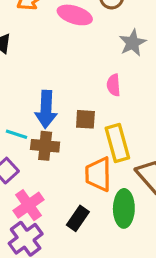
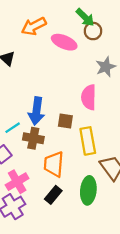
pink semicircle: (114, 85) -> (89, 97), size x1.5
cyan line: (16, 134) -> (13, 128), turned -56
orange trapezoid: (98, 174) -> (54, 164), moved

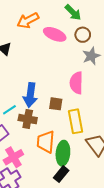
brown circle: (93, 31) -> (83, 35), moved
green ellipse: (88, 190) -> (63, 153), moved
black rectangle: (53, 195) -> (61, 174), moved

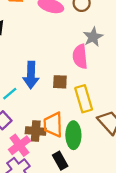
gray star: (91, 56) -> (93, 37), moved
brown cross: (28, 119) -> (36, 131), moved
black rectangle: (61, 174) -> (60, 161), moved, turned -63

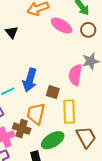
orange trapezoid: (53, 125) -> (36, 114), moved
green ellipse: (73, 135) -> (53, 140), turned 45

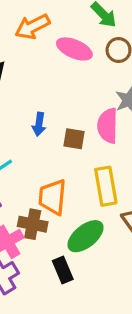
blue arrow: (30, 80) -> (39, 124), moved, size x0.6
brown square: (53, 92) -> (74, 139), moved

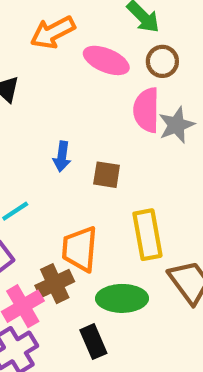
pink semicircle: (108, 126) -> (146, 110), moved
brown cross: (33, 224) -> (55, 284), turned -36
green ellipse: (86, 236) -> (122, 298), turned 39

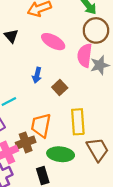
pink ellipse: (106, 60) -> (53, 42), moved
brown circle: (162, 61) -> (96, 30), size x1.5
brown square: (107, 175) -> (60, 87), turned 32

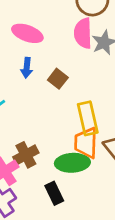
pink ellipse: (53, 42) -> (27, 33), moved
orange trapezoid: (41, 125) -> (86, 143), moved

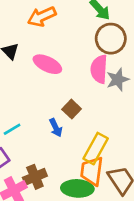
blue arrow: (27, 68) -> (56, 128), moved, turned -36
yellow rectangle: (88, 118) -> (96, 149), turned 36

